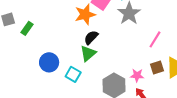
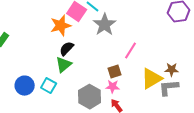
blue circle: (49, 62) -> (25, 86), moved
brown square: (157, 67) -> (115, 72), moved

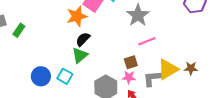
gray star: (105, 25) -> (138, 15), moved
pink line: (131, 51) -> (147, 41), turned 36
brown star: (172, 70) -> (191, 68), moved
gray L-shape: (169, 88) -> (153, 78), moved

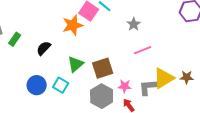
gray star: (138, 15) -> (134, 24), size x0.6
black semicircle: (83, 39) -> (44, 48), moved
brown square: (131, 62) -> (103, 68), moved, size x1.5

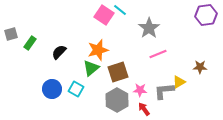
gray star: (134, 24) -> (149, 28), size x1.5
orange star: (73, 25) -> (98, 50), moved
brown star: (187, 77) -> (200, 67), moved
yellow triangle: (164, 78) -> (179, 82), size x0.6

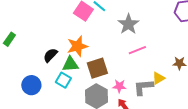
black semicircle: (59, 52) -> (50, 55), moved
green triangle: (91, 68) -> (70, 64), turned 36
cyan square: (76, 89) -> (63, 80), moved

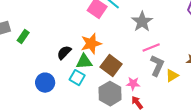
brown square: (97, 68) -> (111, 66), turned -35
gray L-shape: (143, 87) -> (157, 66), moved, turned 120

